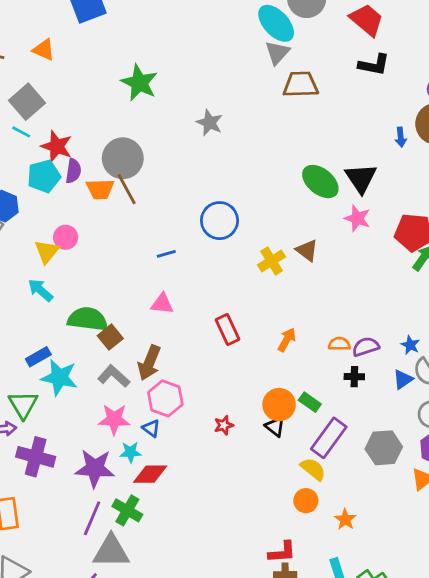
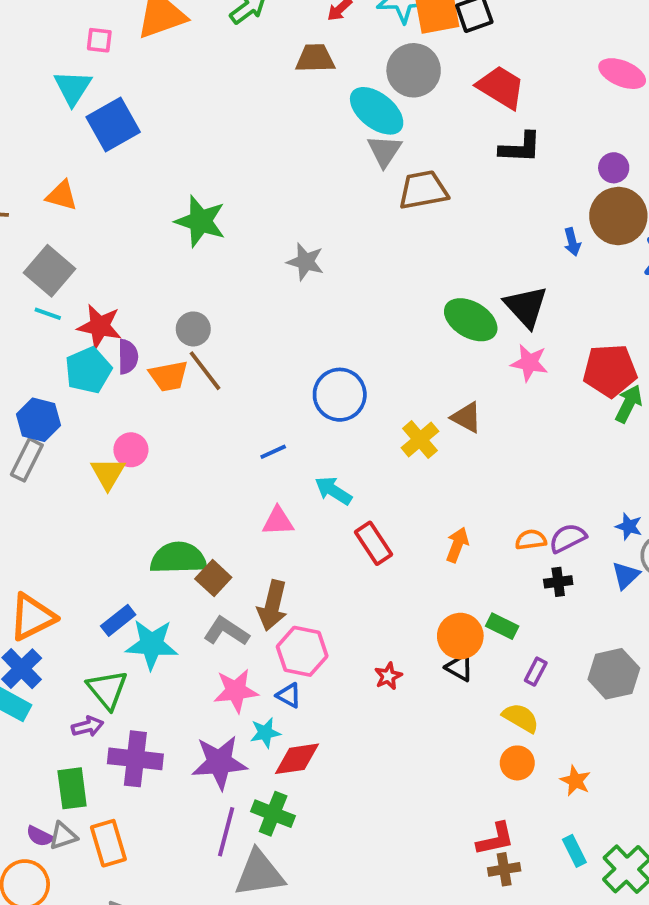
gray circle: (123, 158) -> (193, 329), size x0.6
cyan arrow: (40, 290) -> (333, 491), moved
purple rectangle: (329, 438) -> (536, 672), size x0.5

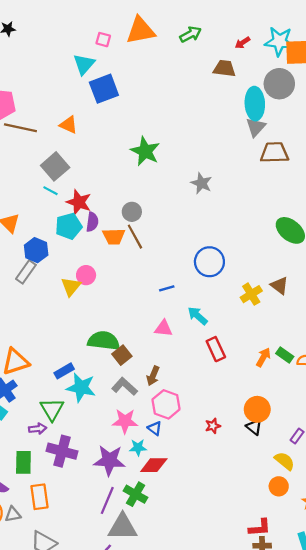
cyan ellipse: (377, 111) -> (255, 104), turned 40
brown arrow: (272, 605) -> (153, 376), size x0.7
green rectangle: (502, 626) -> (285, 355), moved
gray triangle: (63, 836) -> (13, 514), moved

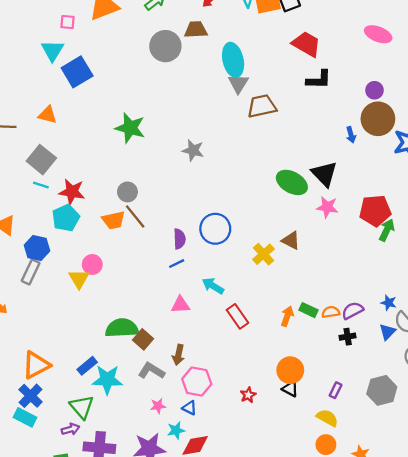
gray circle: (279, 84) -> (165, 46), moved
purple semicircle: (92, 222) -> (179, 239), moved
pink star: (125, 421) -> (158, 406), size x0.6

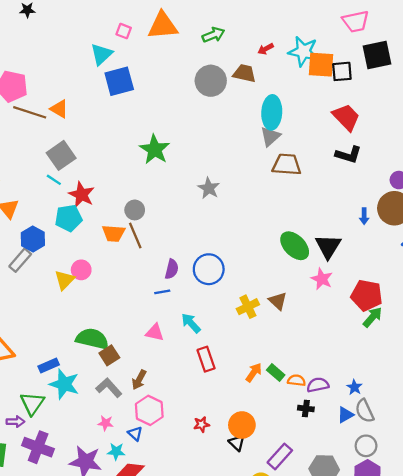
orange triangle: (48, 115) -> (59, 109), moved
purple rectangle: (336, 390) -> (280, 456), size x1.6
red star: (248, 395) -> (201, 424), moved

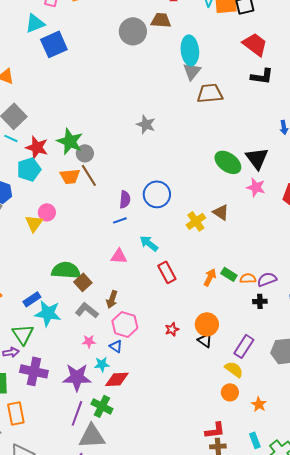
cyan triangle: (101, 54) -> (35, 23), turned 30
green star: (155, 149) -> (70, 141), moved

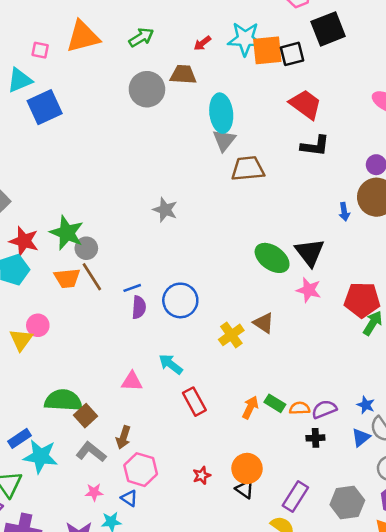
blue line: (120, 220) -> (132, 288), moved

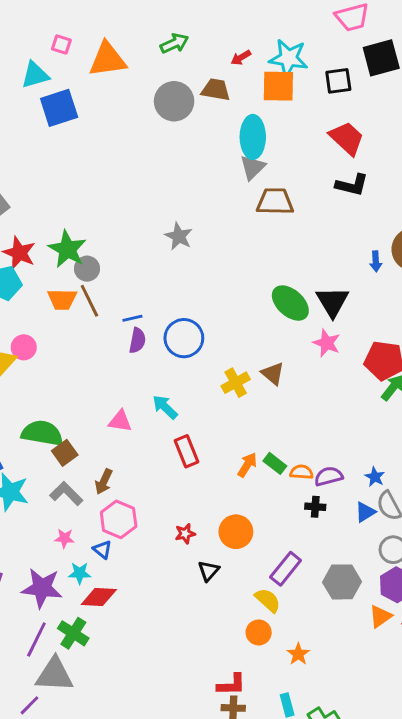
orange triangle: (83, 37) -> (108, 60), moved
orange square: (267, 50) -> (278, 86), moved
black triangle: (245, 489) -> (209, 571), moved, turned 30

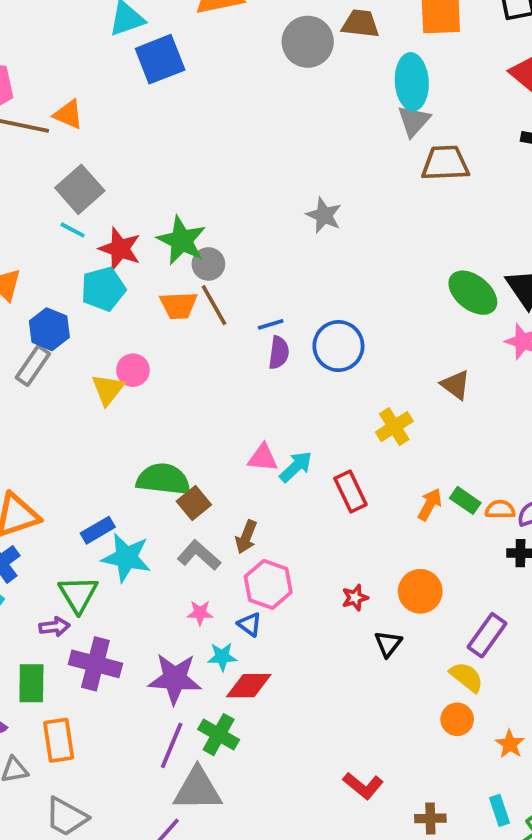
yellow cross: (236, 383) -> (394, 427), moved
cyan arrow: (165, 407) -> (296, 467), moved, turned 96
red L-shape: (231, 685) -> (363, 786), moved, turned 44

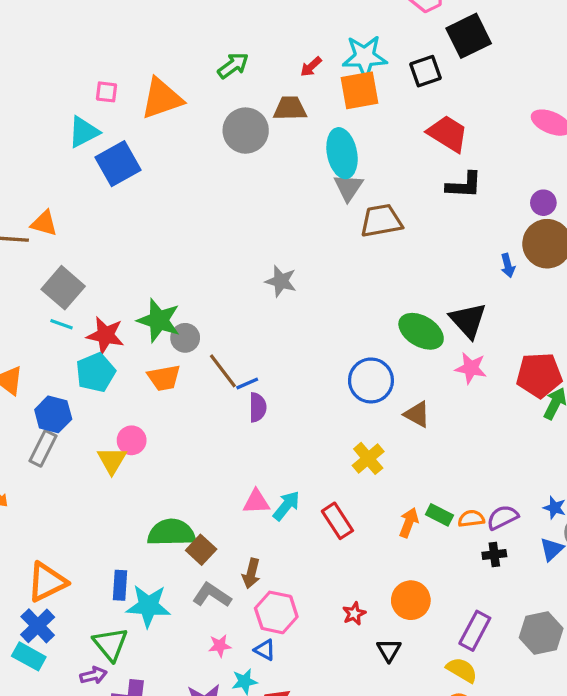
brown line: (214, 305) -> (223, 371), moved
blue circle: (338, 346) -> (371, 380), moved
blue rectangle: (98, 530) -> (120, 585), turned -48

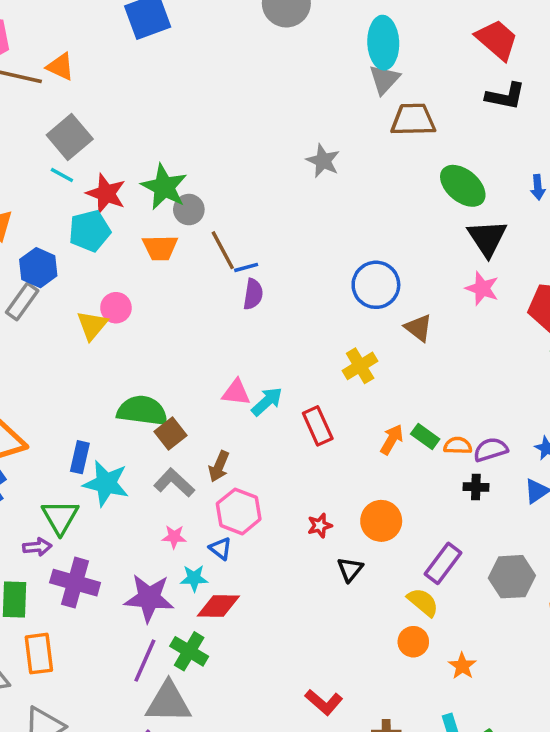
gray star: (281, 281) -> (323, 161), moved
green ellipse: (421, 331) -> (463, 186), moved

